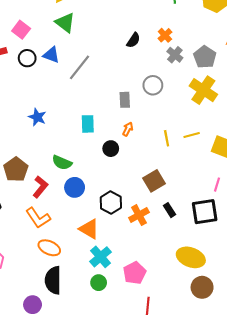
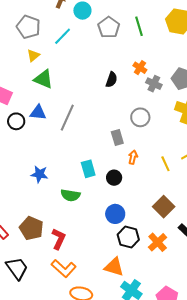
orange arrow: (128, 129) -> (133, 157), moved
black circle: (111, 149) -> (114, 178), moved
green semicircle: (62, 163) -> (70, 195), moved
blue circle: (75, 187) -> (115, 214), moved

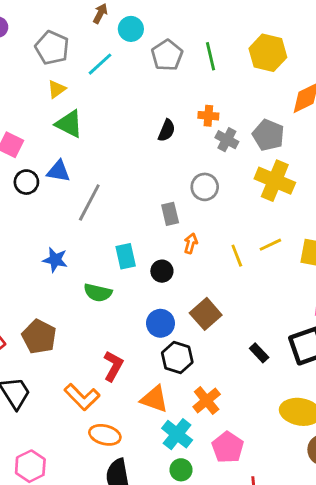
orange cross: (140, 68) -> (208, 116), turned -32
gray line: (67, 118) -> (89, 203), moved
brown square: (164, 207) -> (206, 314), moved
red L-shape: (59, 239) -> (113, 366), moved
orange cross: (158, 242) -> (207, 401), moved

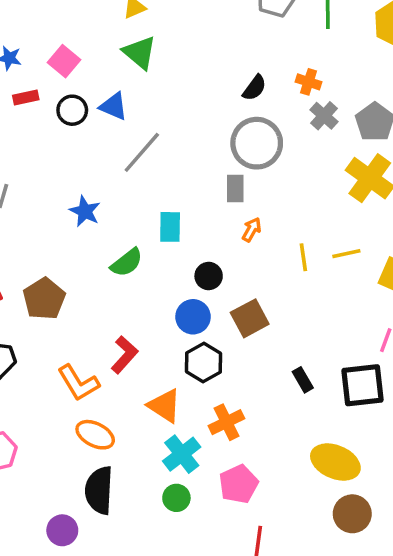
gray circle: (205, 187) -> (257, 143), moved, size x1.5
black circle: (162, 271) -> (209, 276), moved
green semicircle: (98, 293) -> (127, 263), turned -64

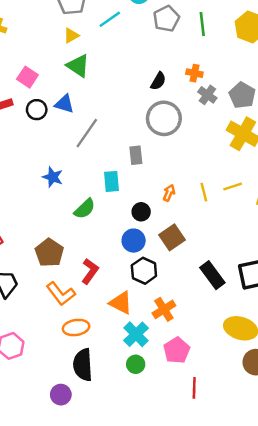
gray rectangle: (235, 189) -> (136, 155), moved
orange arrow: (252, 230) -> (169, 193), moved
brown pentagon: (44, 299) -> (49, 253), moved
black rectangle: (303, 380) -> (212, 275), size x1.6
orange ellipse: (95, 435) -> (76, 328), turned -30

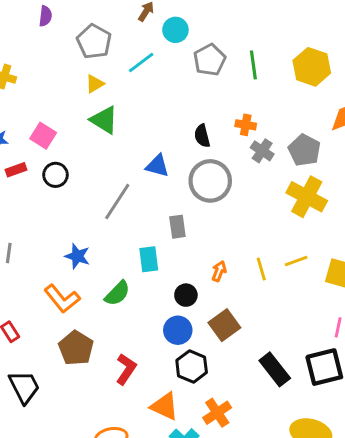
black semicircle: (158, 81) -> (202, 136), turned 138
blue triangle: (64, 104) -> (157, 166), moved
orange L-shape: (61, 294) -> (62, 299), moved

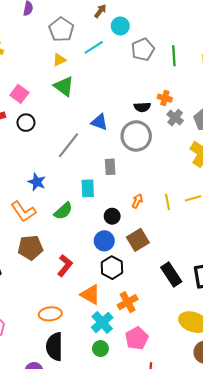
black semicircle: (202, 136) -> (142, 107), moved, turned -84
brown pentagon: (76, 348) -> (30, 248), turned 30

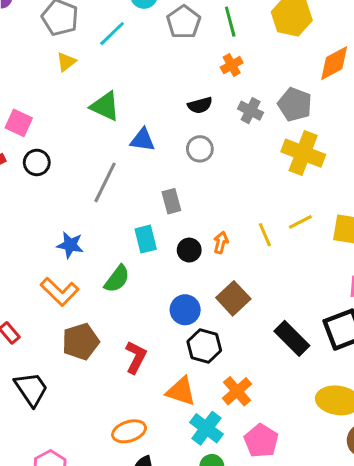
green triangle: (64, 86) -> (105, 106), moved
orange cross: (165, 98) -> (232, 65), moved, turned -32
gray circle: (136, 136) -> (200, 149), size x0.6
black circle: (112, 216) -> (189, 250), moved

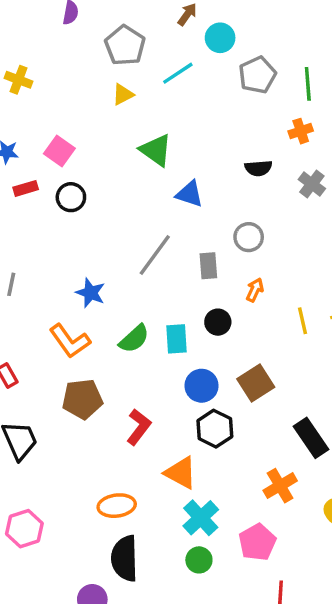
gray circle: (200, 149) -> (249, 237), moved
gray line: (105, 182) -> (155, 255), moved
cyan rectangle: (146, 239) -> (176, 339), moved
orange arrow: (221, 242) -> (255, 290), moved
orange cross: (237, 391) -> (280, 486), moved

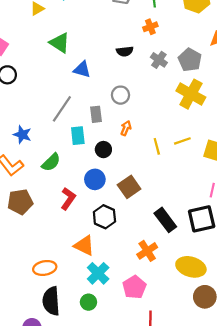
cyan rectangle: (176, 339) -> (78, 136), moved
blue circle: (202, 386) -> (95, 179), moved
red L-shape: (139, 427) -> (68, 199), moved
green circle: (199, 560) -> (88, 302), moved

